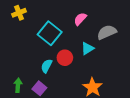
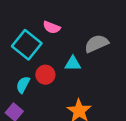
pink semicircle: (80, 19) -> (52, 27), moved, turned -112
cyan triangle: (87, 49) -> (73, 63), turned 32

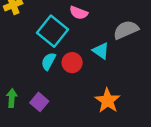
cyan triangle: (73, 63) -> (101, 51), turned 35
cyan semicircle: (23, 85) -> (48, 61), moved

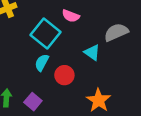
red circle: (72, 63) -> (64, 75), moved

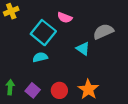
cyan semicircle: (42, 63) -> (40, 57), turned 48
red circle: (64, 75) -> (59, 90), moved

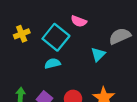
yellow cross: (11, 11) -> (22, 34), moved
cyan triangle: (83, 49) -> (98, 54), turned 40

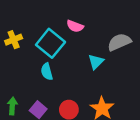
cyan semicircle: (52, 63) -> (47, 72), turned -91

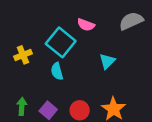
yellow cross: (14, 40) -> (23, 55), moved
gray semicircle: (119, 42) -> (131, 21), moved

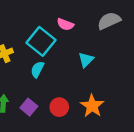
cyan semicircle: (57, 71) -> (37, 69), turned 42

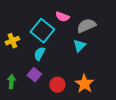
gray semicircle: (109, 21) -> (86, 26), moved
purple square: (29, 107) -> (34, 75), moved

